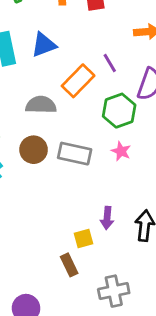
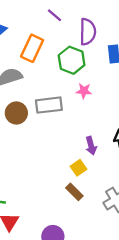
purple line: (110, 63) -> (54, 15), moved

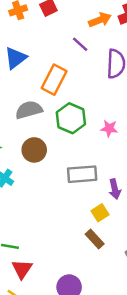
green hexagon: (72, 60) -> (71, 118), moved
gray rectangle: (49, 105) -> (82, 174), moved

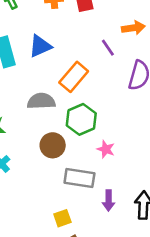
pink star: (109, 128) -> (106, 149), moved
brown circle: (34, 150) -> (53, 145), moved
yellow square: (100, 213) -> (62, 218), moved

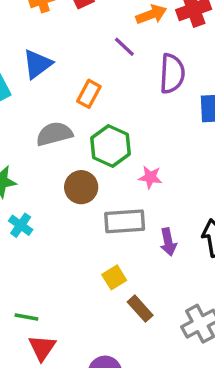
orange rectangle: (74, 77) -> (89, 94), size x0.7

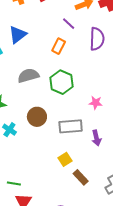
orange rectangle: (89, 94) -> (59, 46), moved
pink star: (150, 177) -> (96, 103), moved
brown circle: (81, 187) -> (37, 117), moved

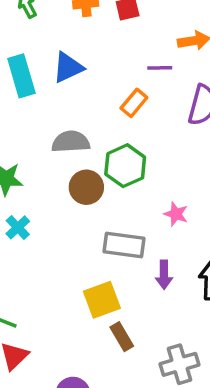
purple line: (69, 24) -> (160, 68), turned -56
brown circle: (37, 117) -> (86, 187), moved
yellow square: (65, 159) -> (102, 300), size x1.5

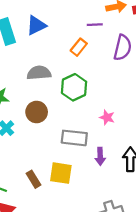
brown circle: (86, 187) -> (37, 112), moved
yellow square: (102, 300) -> (61, 173), turned 30
brown rectangle: (122, 337) -> (34, 179), moved

